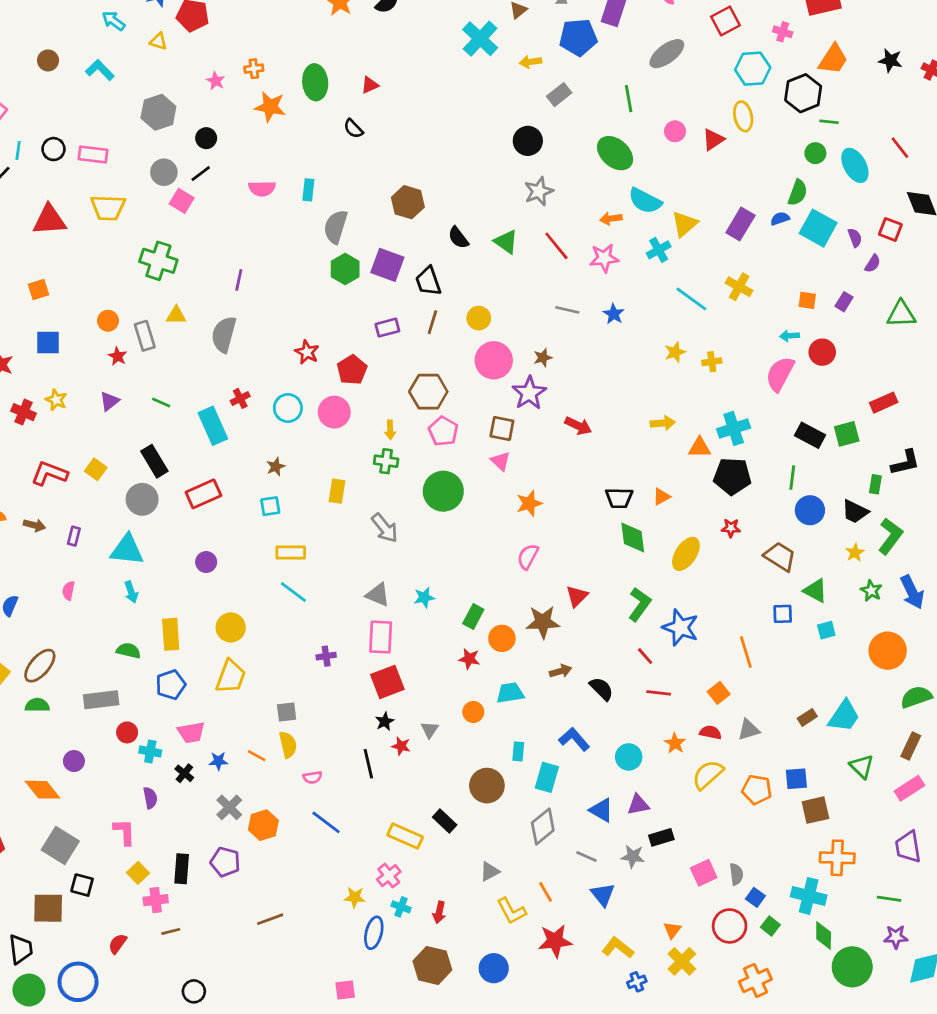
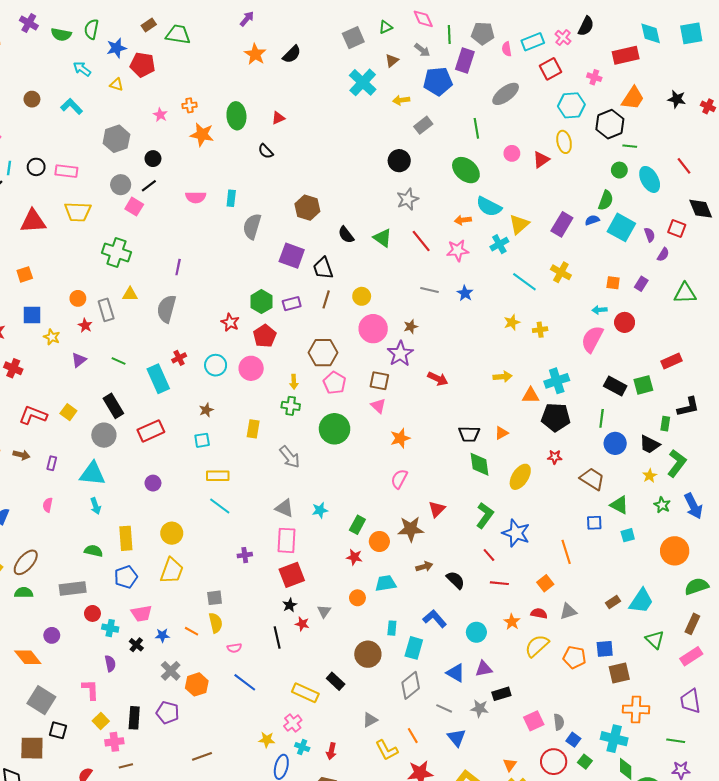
green hexagon: (345, 269) -> (261, 302), moved
yellow star: (56, 400) -> (52, 337), moved

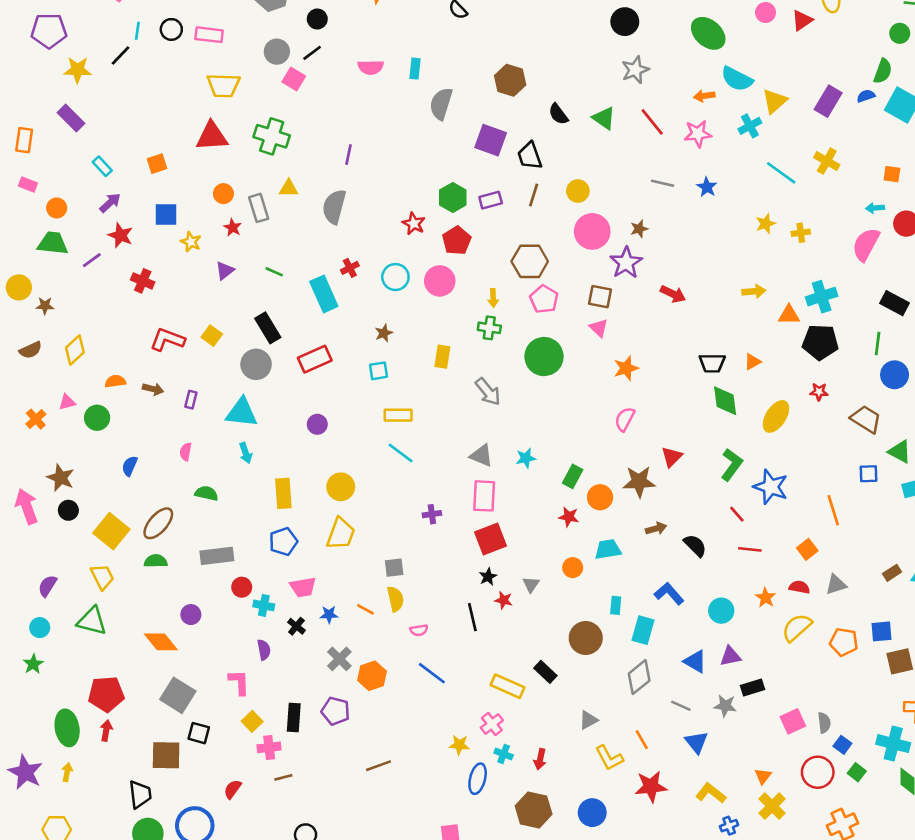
red triangle: (33, 221) -> (212, 136), moved
green semicircle: (94, 551) -> (206, 493), moved

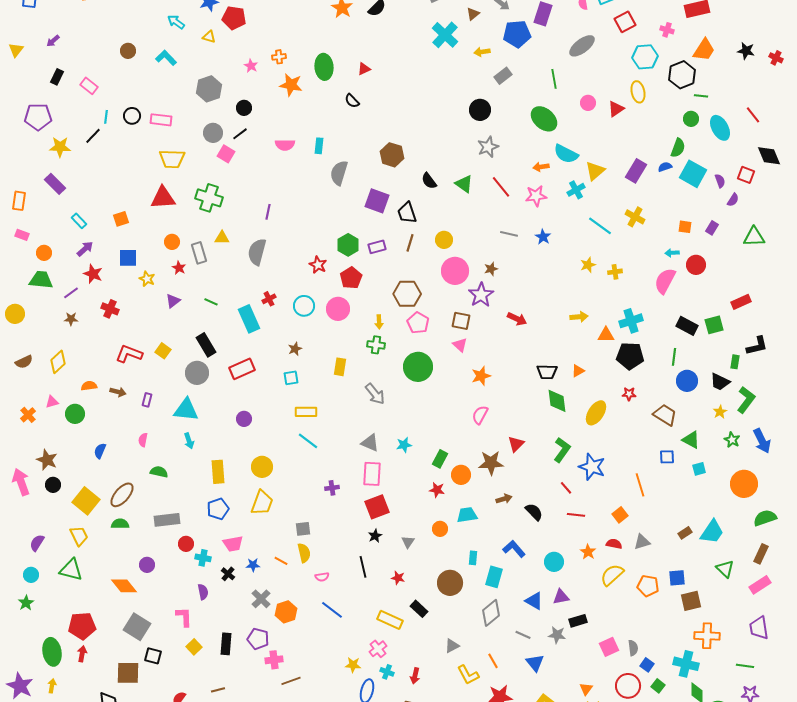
brown star: (45, 306) -> (71, 319), moved
red star: (504, 600) -> (398, 578), moved
pink cross: (269, 747) -> (274, 660), moved

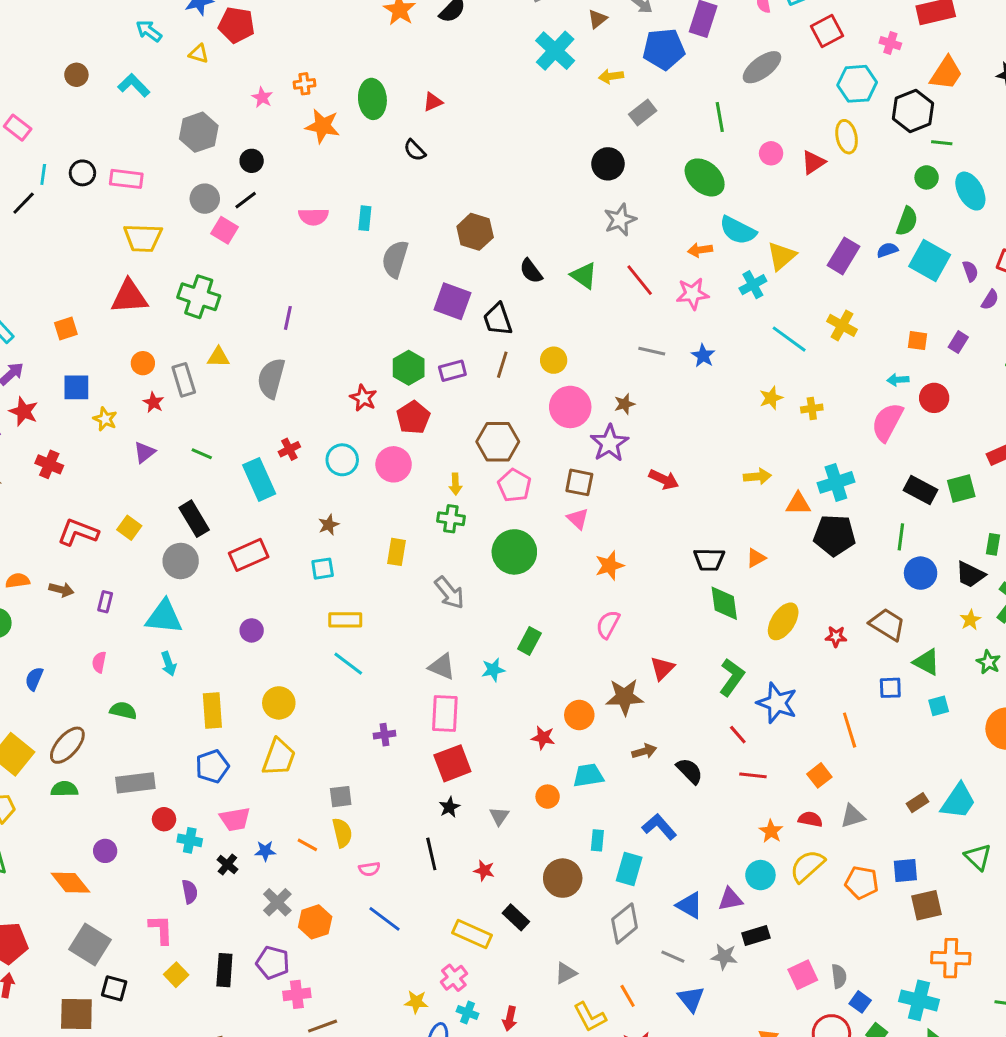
red star: (629, 394) -> (836, 636), moved
green rectangle: (440, 459) -> (529, 641), moved
cyan circle: (554, 562) -> (760, 875), moved

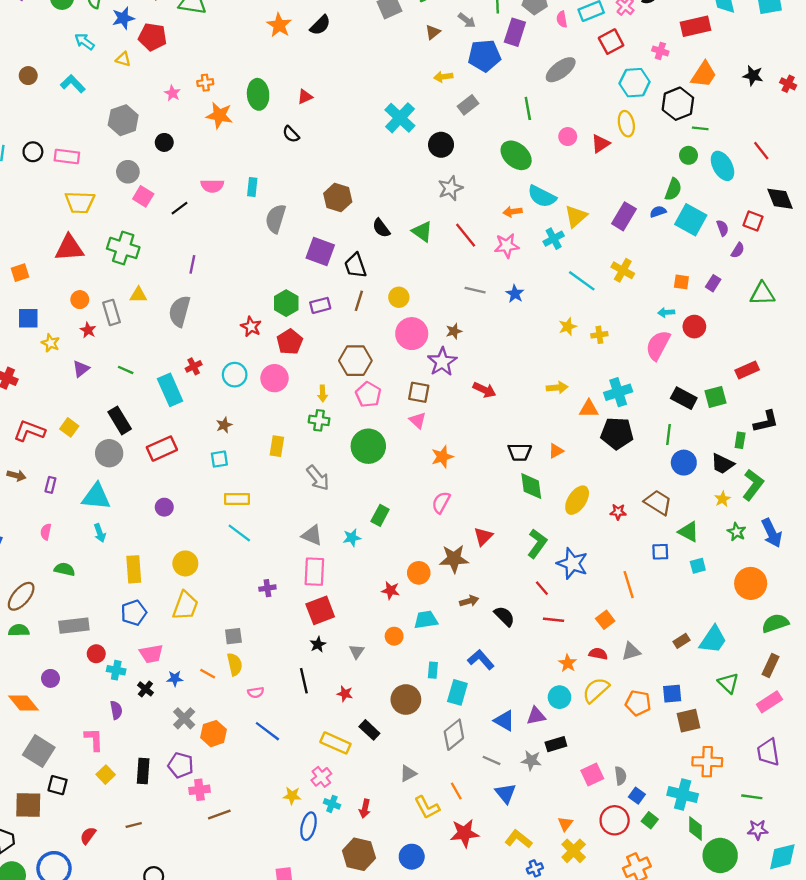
cyan cross: (555, 51) -> (400, 118), moved
black line: (246, 200) -> (179, 208), moved

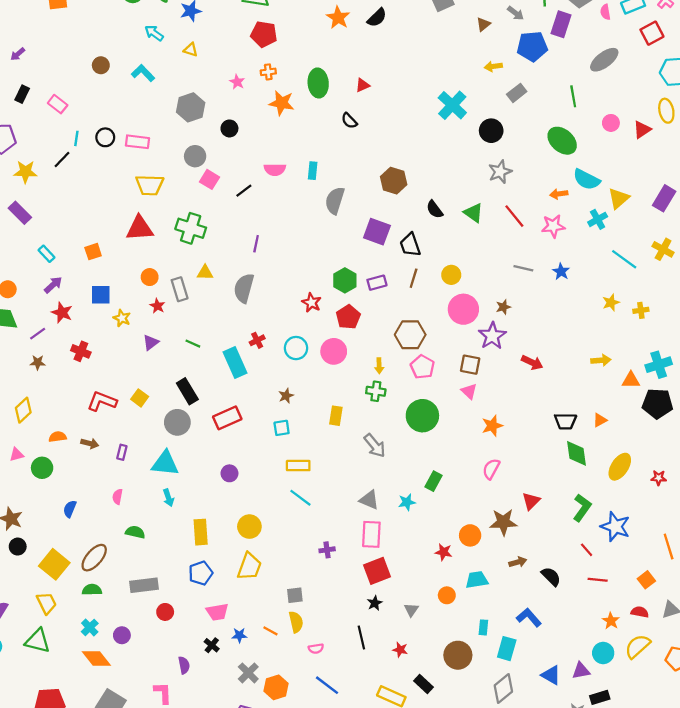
red pentagon: (153, 37) -> (264, 34), moved
cyan cross: (116, 670) -> (90, 627), moved, turned 35

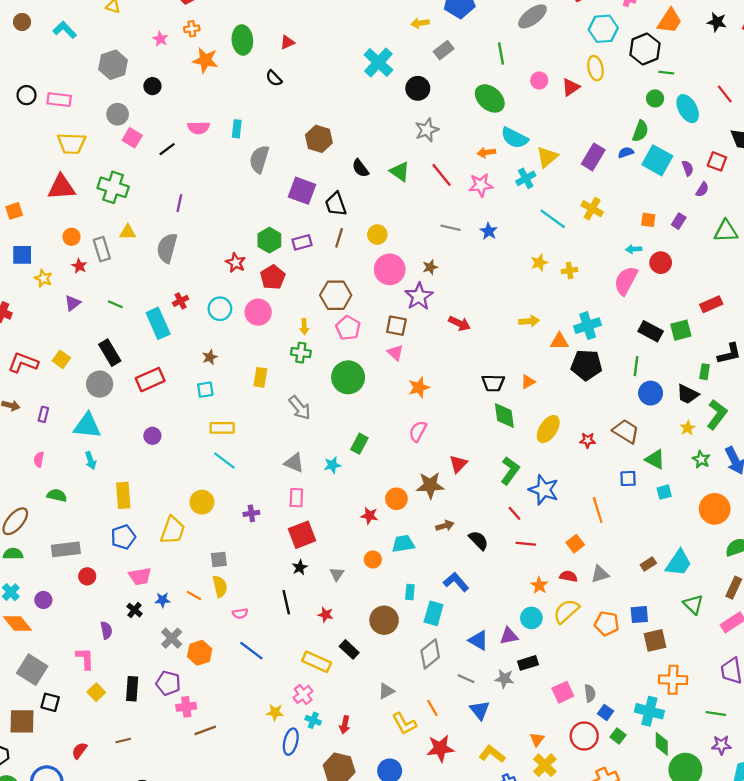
yellow circle: (249, 527) -> (202, 502), moved
pink rectangle: (371, 534) -> (296, 498), size x0.7

